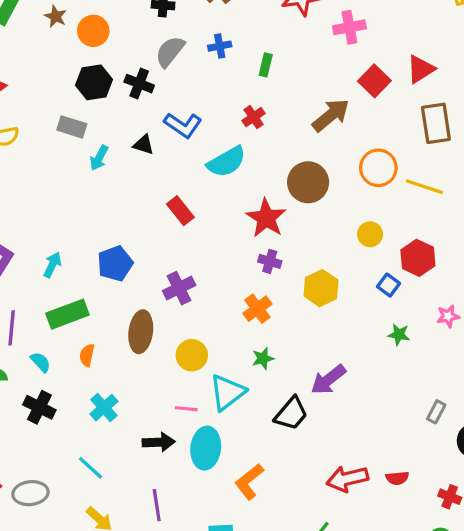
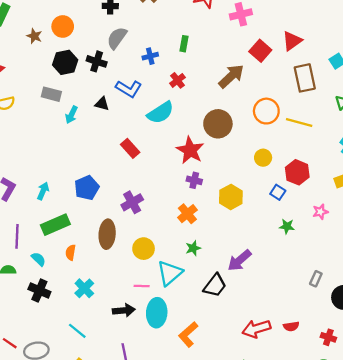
brown star: (56, 16) -> (34, 36), moved
blue cross: (220, 46) -> (150, 56), moved

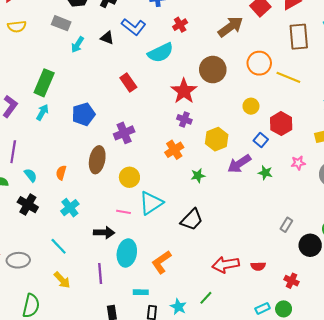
green rectangle: (55, 225) -> (44, 83), moved, turned -50
green star: (193, 248) -> (198, 176), moved
purple arrow: (239, 260) -> (239, 164), moved
cyan ellipse: (157, 313) -> (127, 253), moved

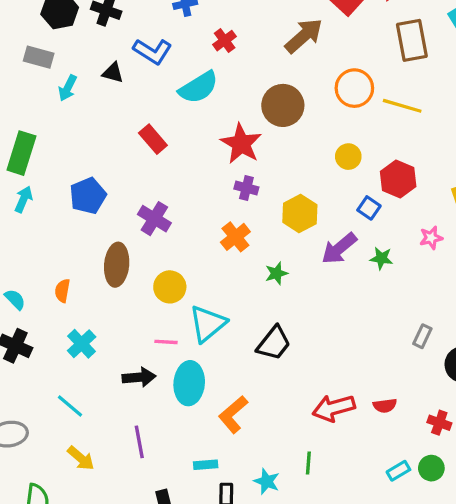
purple cross: (124, 133) -> (154, 219), turned -30
cyan ellipse: (127, 253) -> (189, 383), moved
green line: (206, 298) -> (308, 463), turned -32

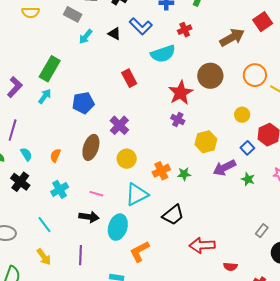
orange cross: (235, 237) -> (161, 171), moved
yellow circle: (170, 287) -> (127, 159), moved
pink line: (166, 342) -> (96, 194), moved
red arrow: (334, 408) -> (202, 245), moved

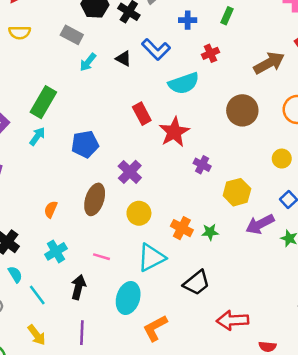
red star: (181, 93) -> (174, 132), moved
cyan semicircle: (26, 154) -> (15, 274), moved
orange cross: (161, 171) -> (182, 228), turned -36
black arrow: (89, 217) -> (78, 287), moved, turned -84

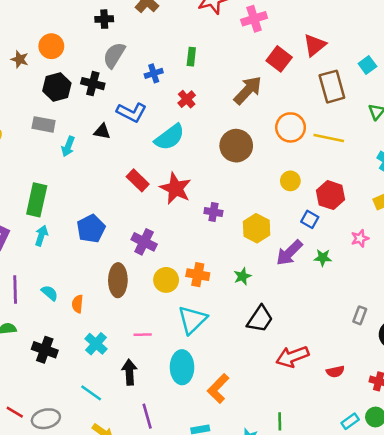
orange cross: (182, 228) -> (198, 275), moved
cyan semicircle: (15, 274) -> (50, 293), moved
black trapezoid: (197, 283) -> (260, 319), moved

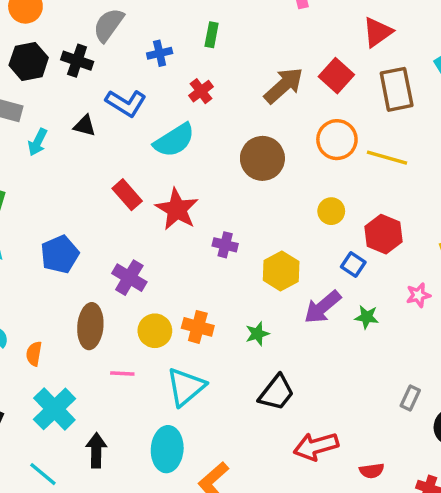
red square: (279, 59) -> (336, 76), moved
pink line: (143, 335) -> (122, 373), moved
cyan cross: (96, 344) -> (54, 409), size x1.4

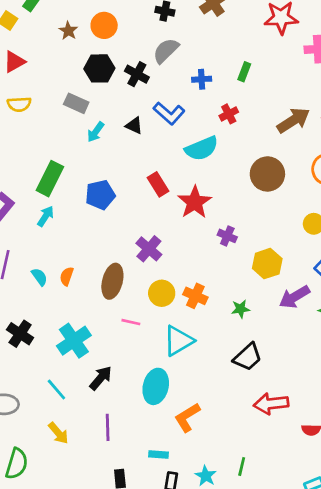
blue pentagon: (60, 254) -> (100, 195), moved
orange semicircle: (34, 354) -> (67, 276), moved
black arrow: (96, 450) -> (101, 378), turned 30

